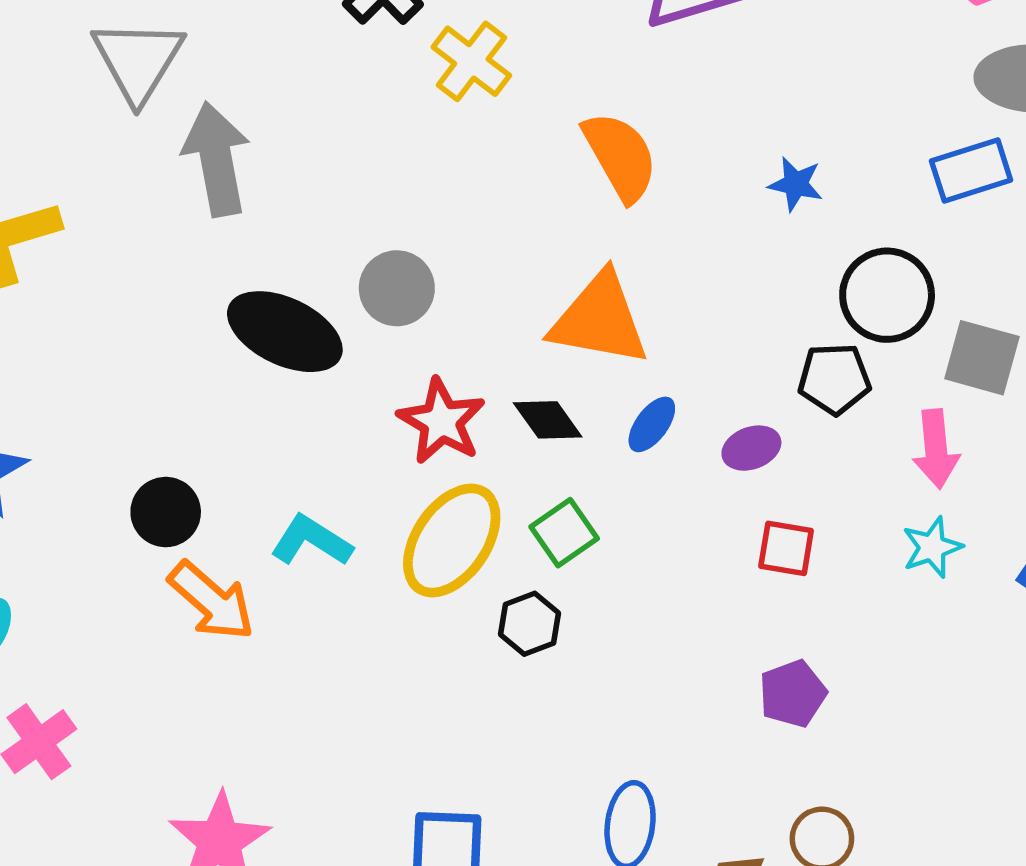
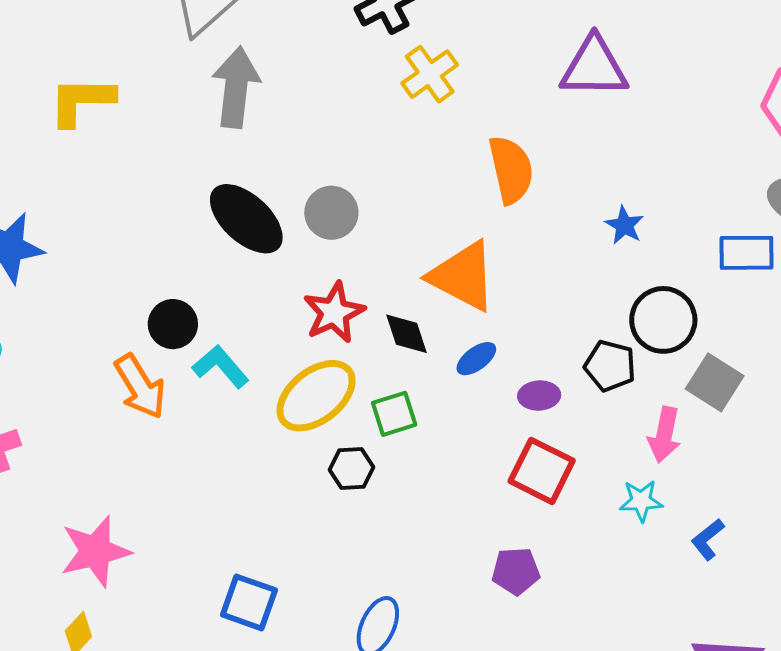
black circle: (166, 512) -> (173, 324), moved
red square: (786, 548) -> (542, 471), size x1.5

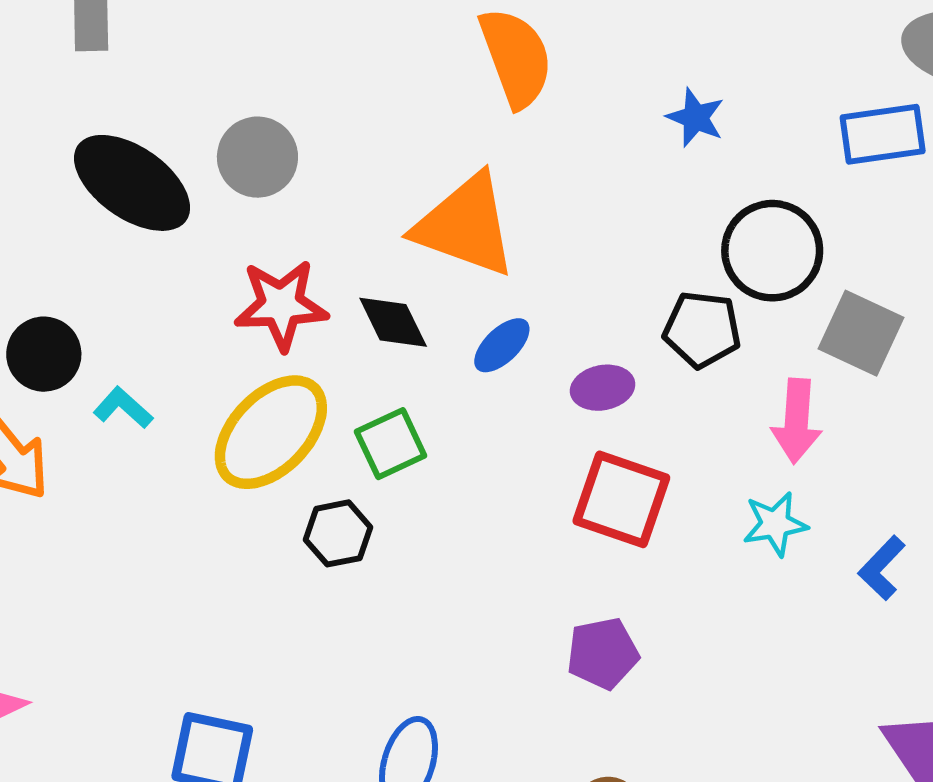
red star: (334, 313) -> (281, 305), turned 30
cyan L-shape: (221, 367) -> (123, 408), size x0.7

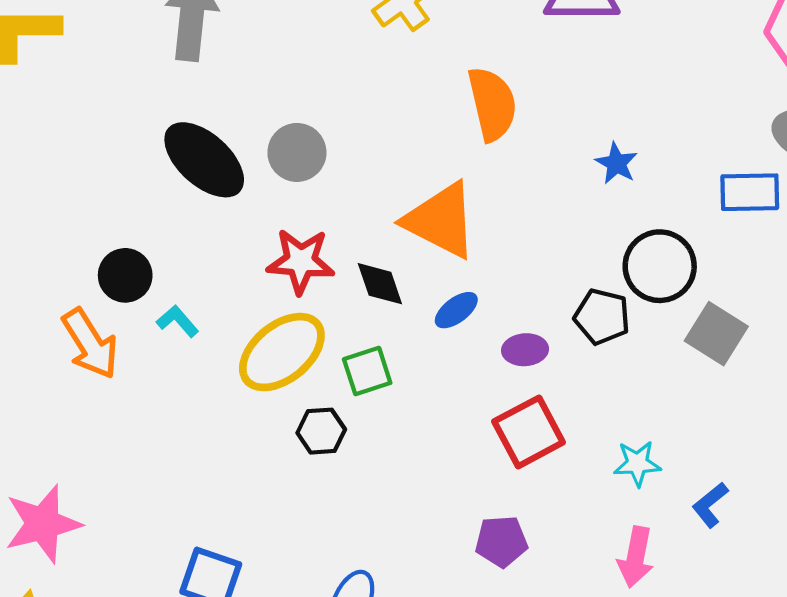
pink arrow: (797, 421) -> (636, 557), moved
red square: (621, 499) -> (529, 432), turned 36

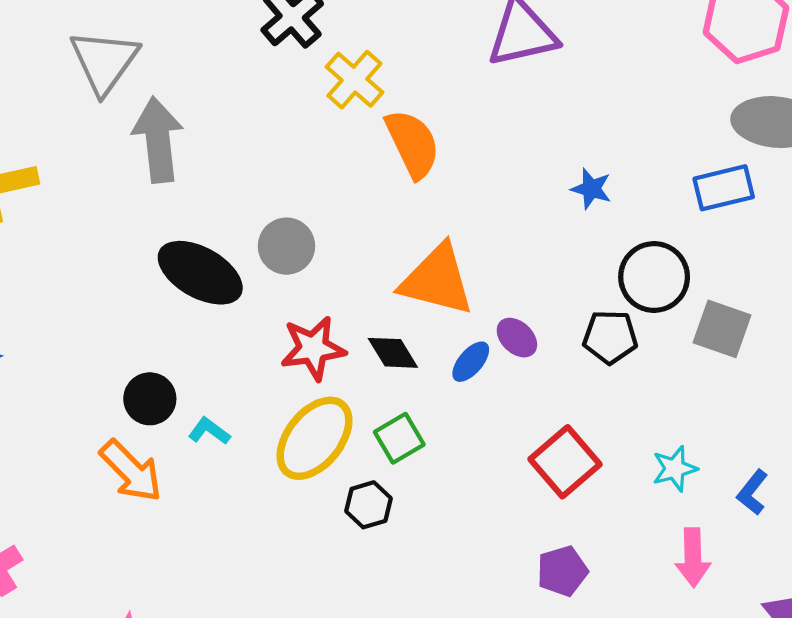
orange semicircle: (492, 104) -> (413, 144), moved
purple ellipse: (525, 350) -> (517, 338), moved, turned 60

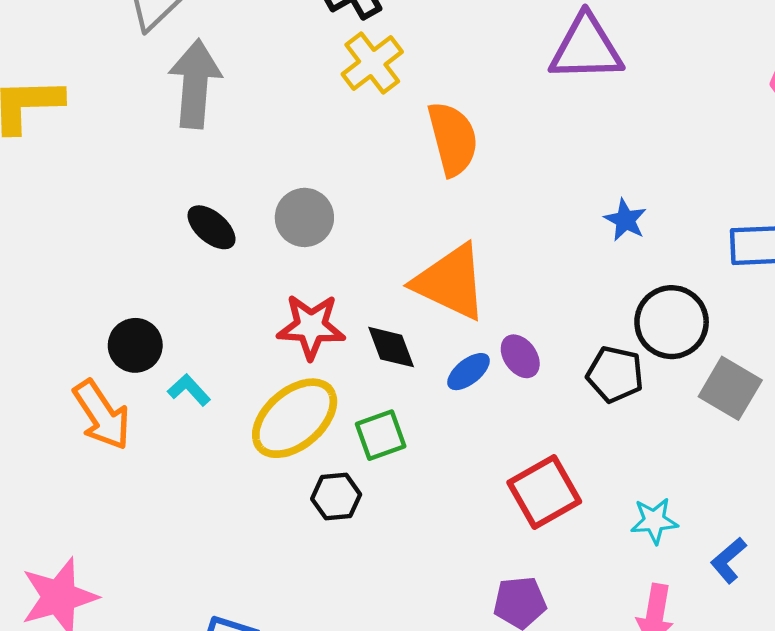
yellow cross: (354, 80) -> (372, 63), moved
black ellipse: (200, 273) -> (211, 227), size x0.6

